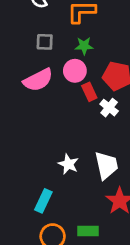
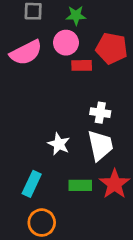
red rectangle: (89, 92) -> (82, 65), turned -66
white cross: (109, 108) -> (100, 113), moved, turned -30
green rectangle: (88, 231) -> (80, 185), moved

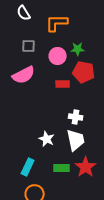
green star: (76, 15) -> (78, 49), moved
pink circle: (66, 43) -> (58, 56), moved

